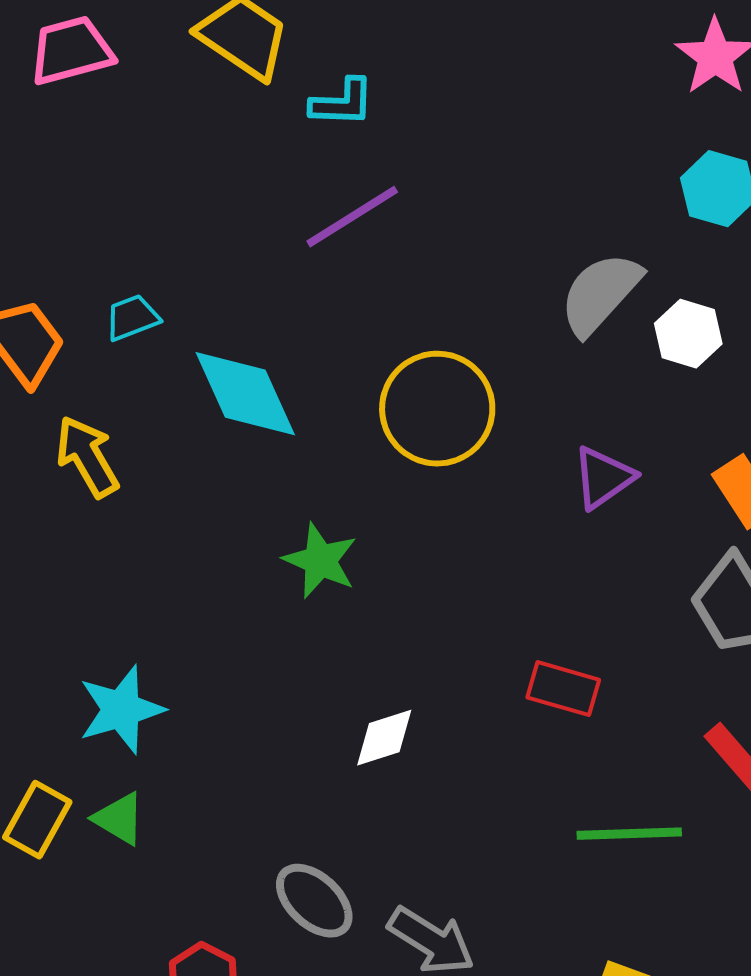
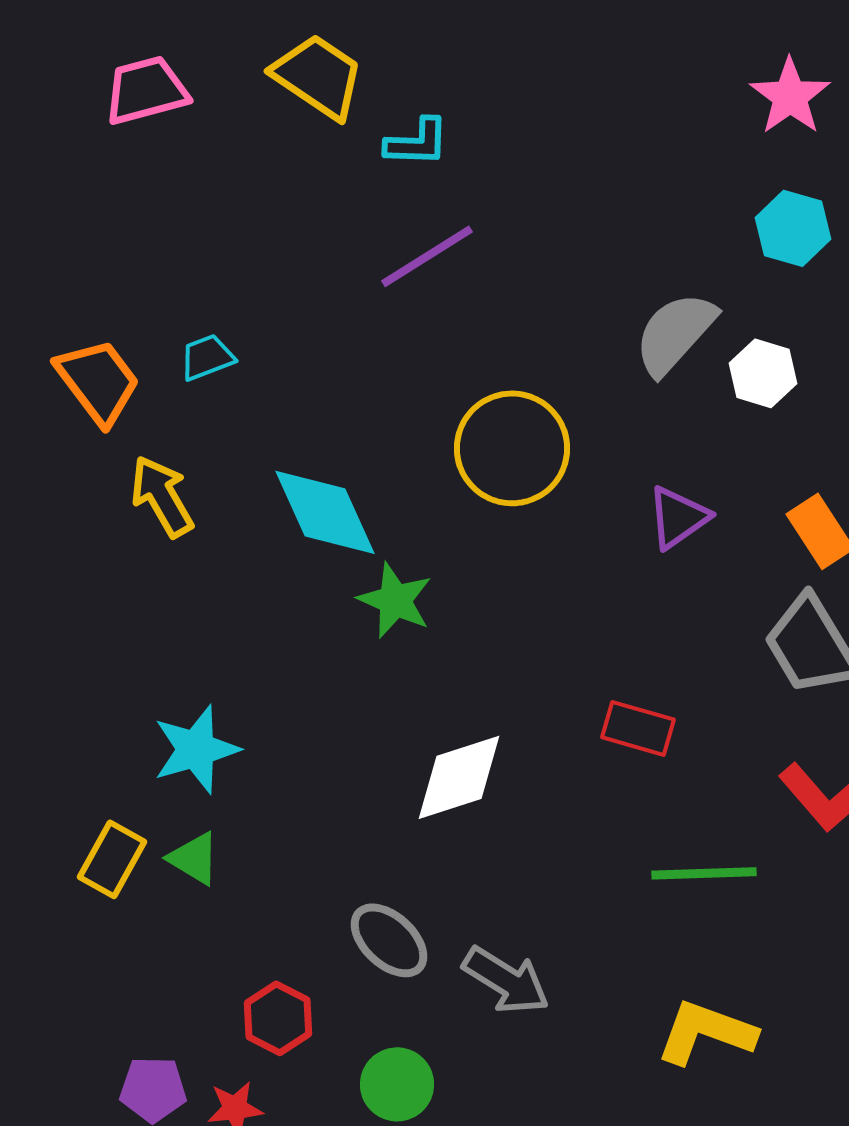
cyan diamond: (245, 394) -> (325, 512), moved
white diamond: (384, 738) -> (459, 777), size x1.5

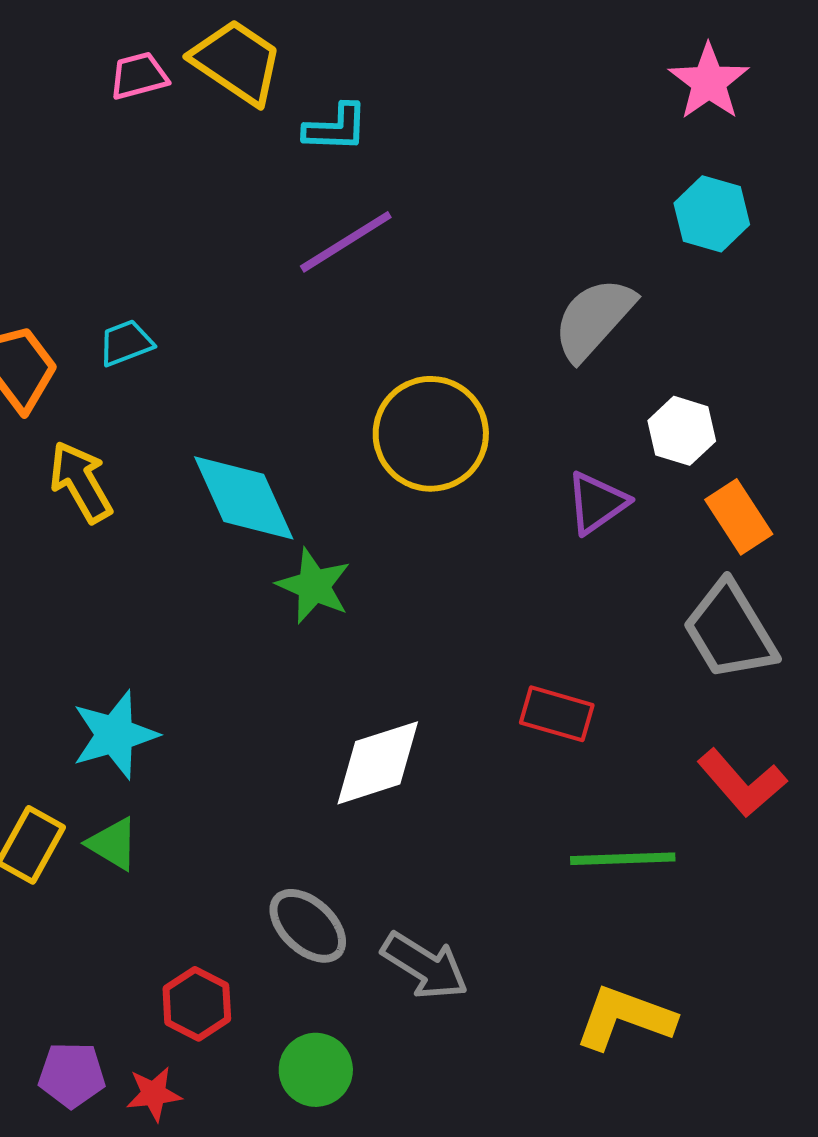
pink trapezoid: (146, 90) -> (139, 76), moved, size x0.7
white hexagon: (763, 373) -> (682, 431), moved

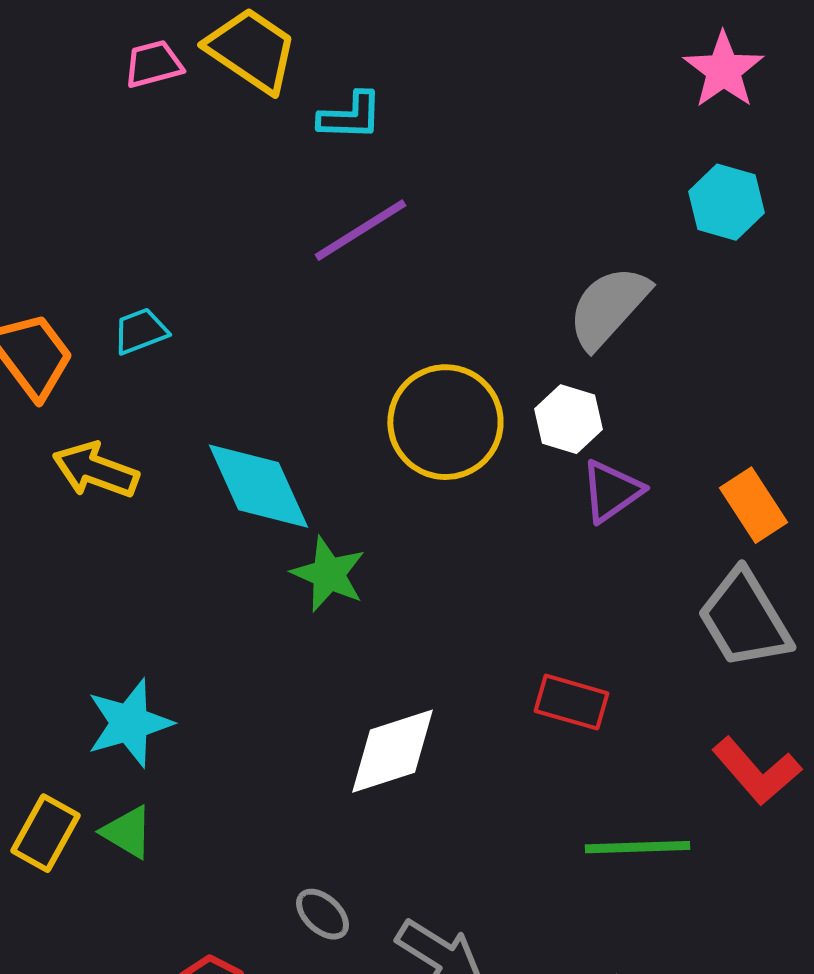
white hexagon: (682, 431) -> (568, 419), moved
yellow arrow: (81, 482) -> (95, 470), turned -40
gray ellipse: (308, 926) -> (322, 914), size x0.7

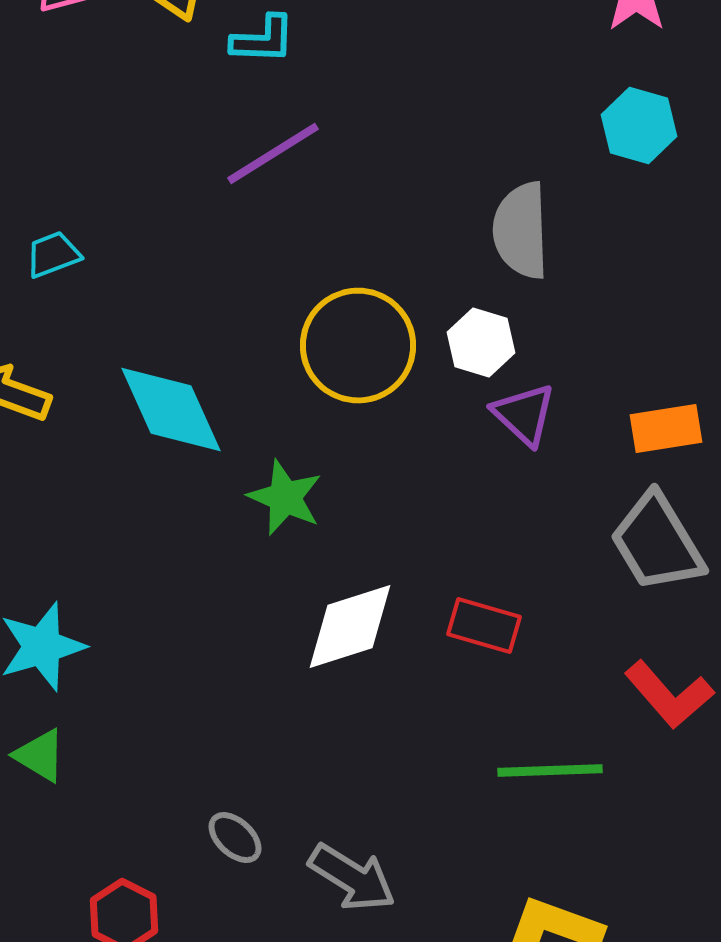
gray semicircle: (608, 307) -> (521, 231), turned -44
purple triangle: (611, 491) -> (524, 415), turned -42
orange rectangle: (753, 505) -> (666, 429), turned -66
green star: (328, 574) -> (285, 498), moved
white diamond: (392, 751) -> (350, 627), moved

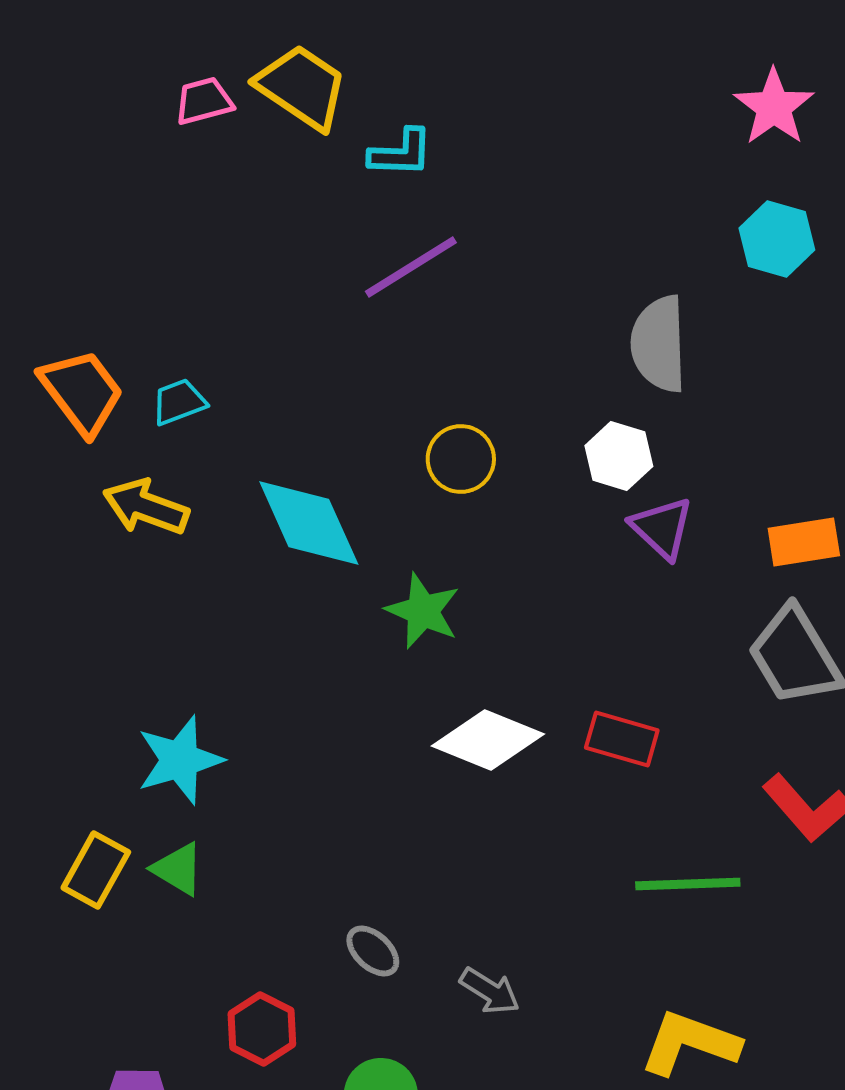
cyan trapezoid: (53, 255) -> (179, 402), moved
yellow circle: (358, 346) -> (461, 459), moved, size x0.6
white diamond: (350, 627) -> (488, 740), turned 40
gray arrow: (352, 878) -> (490, 991), size x0.7

